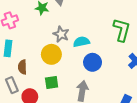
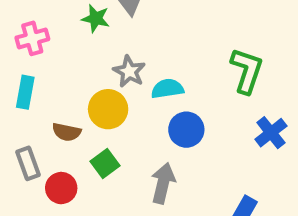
brown semicircle: (22, 67) -> (67, 132), moved, turned -80
green square: (52, 82) -> (105, 163), turned -32

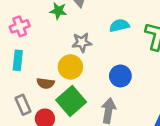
gray star: (129, 71) -> (82, 42), turned -30
cyan semicircle: (167, 89) -> (119, 25), moved
green square: (105, 163) -> (71, 101), size x1.6

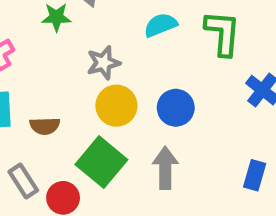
yellow circle: (70, 67) -> (116, 106), moved
brown semicircle: (46, 83) -> (45, 126), moved

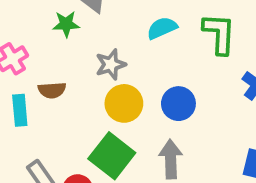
brown semicircle: (45, 126) -> (52, 90), moved

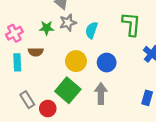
green star: (66, 24) -> (47, 28), moved
cyan semicircle: (162, 28) -> (92, 30), moved, turned -49
gray star: (111, 64) -> (68, 23), moved

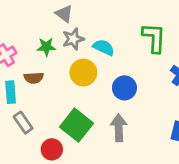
cyan semicircle: (92, 30) -> (104, 47), turned 98
yellow circle: (76, 61) -> (83, 73), moved
gray rectangle: (27, 100) -> (23, 123), moved

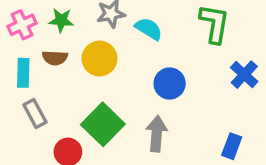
green star: (46, 47) -> (61, 20), moved
yellow circle: (83, 73) -> (99, 58), moved

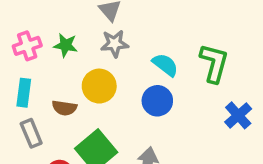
cyan semicircle: (149, 29) -> (165, 65), moved
brown semicircle: (55, 58) -> (64, 108), moved
blue circle: (170, 84) -> (157, 101), moved

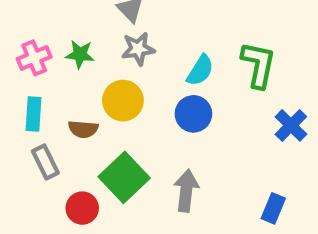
cyan semicircle: (165, 65) -> (200, 70), turned 88

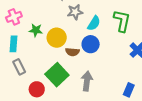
gray star: (138, 49) -> (75, 12), moved
green star: (80, 54) -> (36, 30), moved
brown semicircle: (83, 129) -> (72, 52), moved

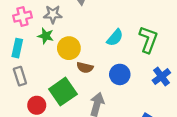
gray star: (75, 12) -> (53, 14), moved
blue circle: (91, 44) -> (120, 74), moved

